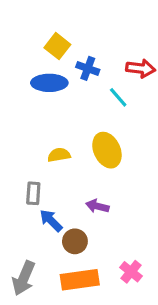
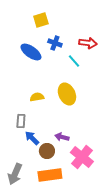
yellow square: (57, 46) -> (41, 20), moved, turned 35
blue ellipse: (49, 83) -> (31, 52), turned 35
purple arrow: (97, 206) -> (62, 137), moved
pink cross: (131, 272) -> (82, 157), moved, size x1.6

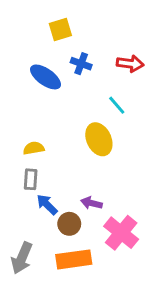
cyan line: (74, 61) -> (117, 105), moved
yellow semicircle: (37, 97) -> (34, 148), moved

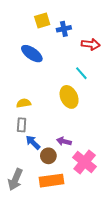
blue cross: (81, 64) -> (64, 29), moved, turned -32

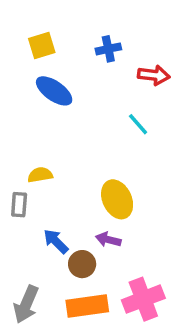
yellow square: (42, 21) -> (42, 45), moved
yellow ellipse: (69, 97) -> (117, 199), moved
gray rectangle: (22, 125) -> (19, 205), moved
pink cross: (85, 162) -> (143, 299), moved, turned 30

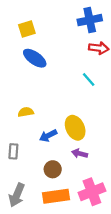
blue cross: (108, 49) -> (90, 20), moved, size x1.5
gray rectangle: (19, 205) -> (13, 151), moved
purple arrow: (108, 240) -> (80, 154), moved
blue arrow: (56, 241) -> (48, 136), moved, turned -72

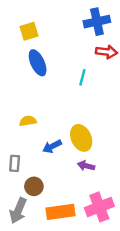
blue ellipse: (35, 58) -> (38, 63), turned 30
cyan line: (89, 80) -> (82, 77), moved, turned 56
brown circle: (53, 169) -> (34, 186), moved

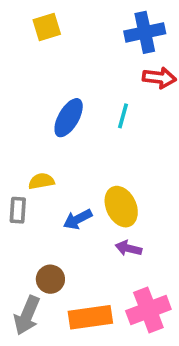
yellow square: (29, 31) -> (47, 27), moved
blue ellipse: (38, 63) -> (69, 118), moved, turned 55
gray rectangle: (15, 163) -> (18, 210), moved

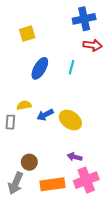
yellow square: (47, 27) -> (27, 34), moved
yellow ellipse: (121, 207) -> (70, 120), turned -30
blue arrow: (78, 219) -> (45, 115), moved
purple arrow: (128, 248) -> (75, 157), moved

